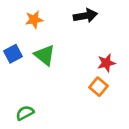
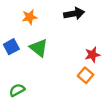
green semicircle: (25, 113) -> (17, 90), moved

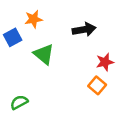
black arrow: (74, 14) -> (84, 30), moved
blue square: (11, 47) -> (13, 37), moved

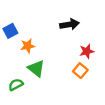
orange star: (33, 19) -> (28, 46), moved
green triangle: (44, 54) -> (36, 68), moved

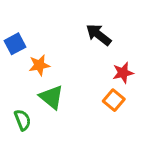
black arrow: (70, 24) -> (99, 35), turned -132
green semicircle: (16, 85) -> (23, 120), turned 96

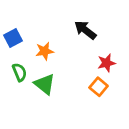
orange star: (39, 65) -> (45, 51), moved
green semicircle: (23, 120) -> (20, 72), moved

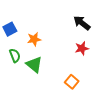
black arrow: (85, 30) -> (82, 23), moved
orange square: (99, 87) -> (72, 82), moved

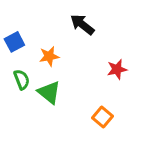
black arrow: (82, 23) -> (82, 25), moved

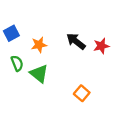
black arrow: (82, 25) -> (76, 41), moved
red star: (117, 69) -> (101, 46), moved

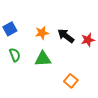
orange star: (39, 45) -> (42, 33), moved
green triangle: (39, 74) -> (43, 59), moved, turned -42

